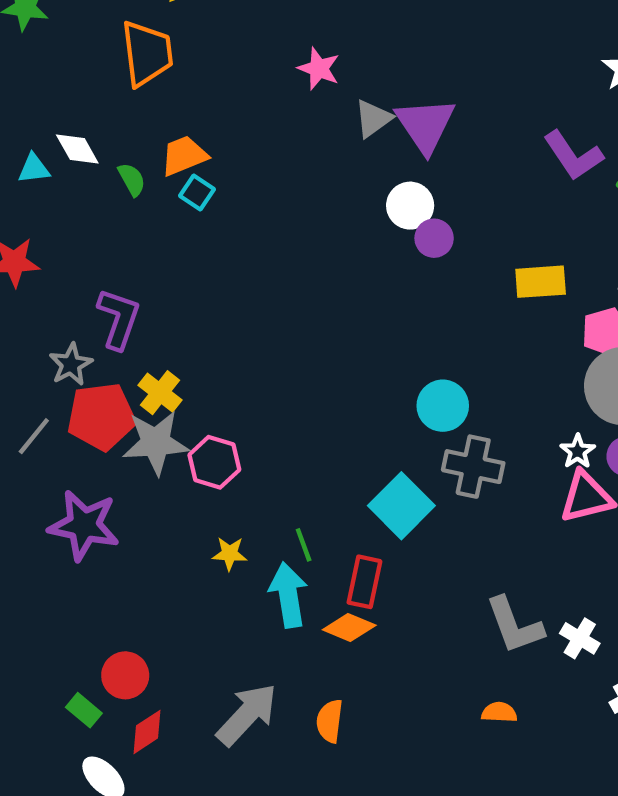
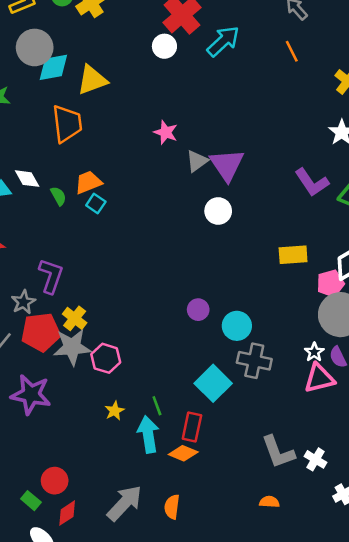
purple circle: (434, 238) -> (198, 310), moved
yellow star: (230, 554) -> (115, 411), turned -30

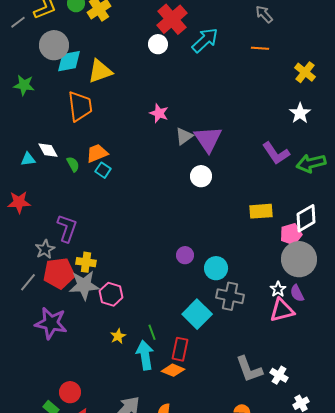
orange line: (292, 51) -> (260, 48), turned -60
yellow cross: (75, 318) -> (86, 262), turned -30

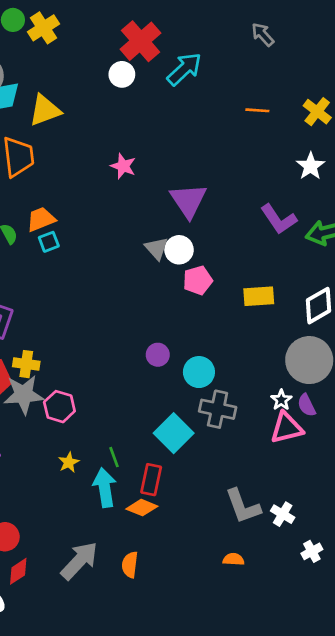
orange line: (260, 48) -> (257, 110), moved
gray triangle: (184, 136) -> (156, 248), moved, turned -36
cyan square: (103, 170) -> (49, 242), turned 35
pink pentagon: (291, 234) -> (198, 280), moved

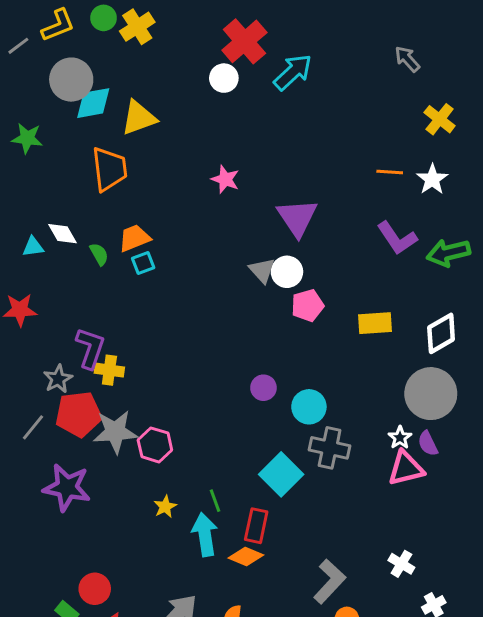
gray arrow: (263, 35) -> (407, 59), moved
orange line: (257, 110) -> (390, 172), moved
yellow cross: (26, 364) -> (109, 370), moved
gray L-shape: (243, 506) -> (330, 581), moved, turned -117

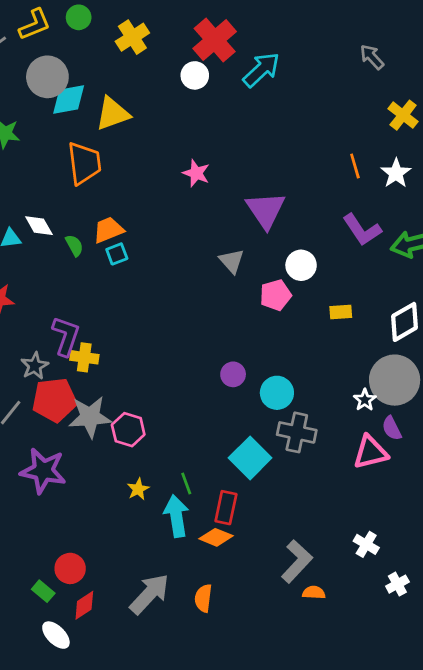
yellow cross: (137, 27) -> (132, 37), moved
orange line: (390, 172) -> (355, 166), turned 70
white circle: (287, 272) -> (301, 265), moved
yellow rectangle: (375, 323) -> (341, 312), size x0.7
white star: (400, 438) -> (365, 400), moved

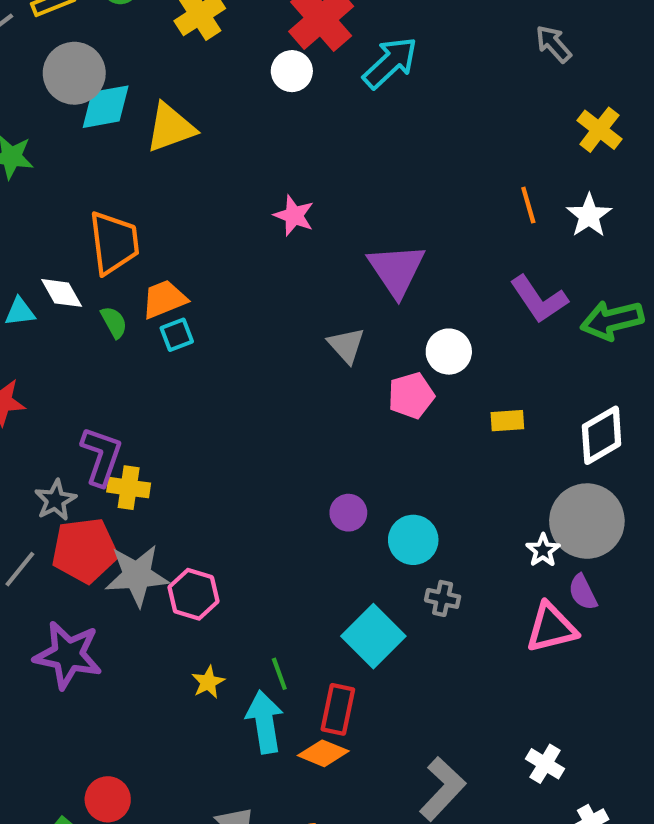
orange trapezoid: (84, 163) -> (114, 243), moved
gray cross: (297, 432) -> (443, 598), size x0.6

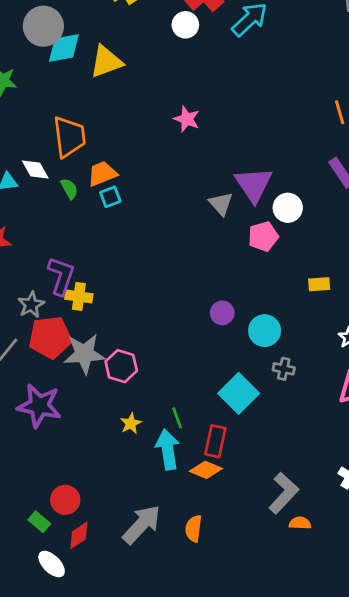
purple triangle: (396, 270) -> (254, 185), moved
yellow rectangle: (507, 421) -> (319, 284), moved

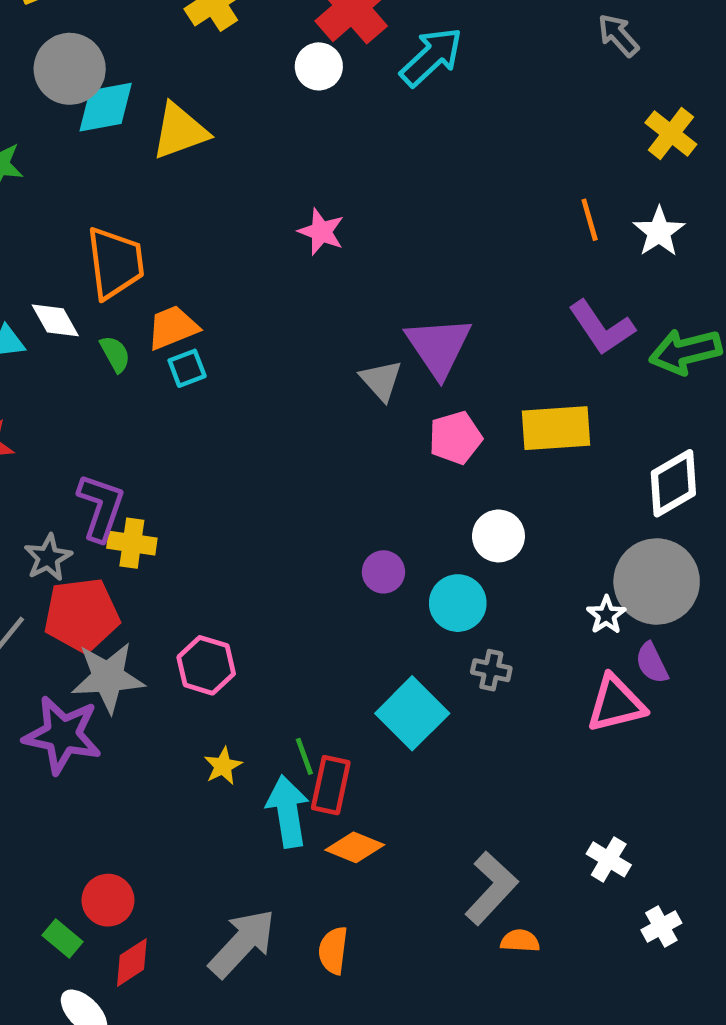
white circle: (288, 208) -> (498, 536), moved
yellow rectangle: (319, 284) -> (556, 428), moved, size x1.8
gray star: (84, 354) -> (108, 677), moved
red rectangle: (215, 441) -> (331, 785), moved

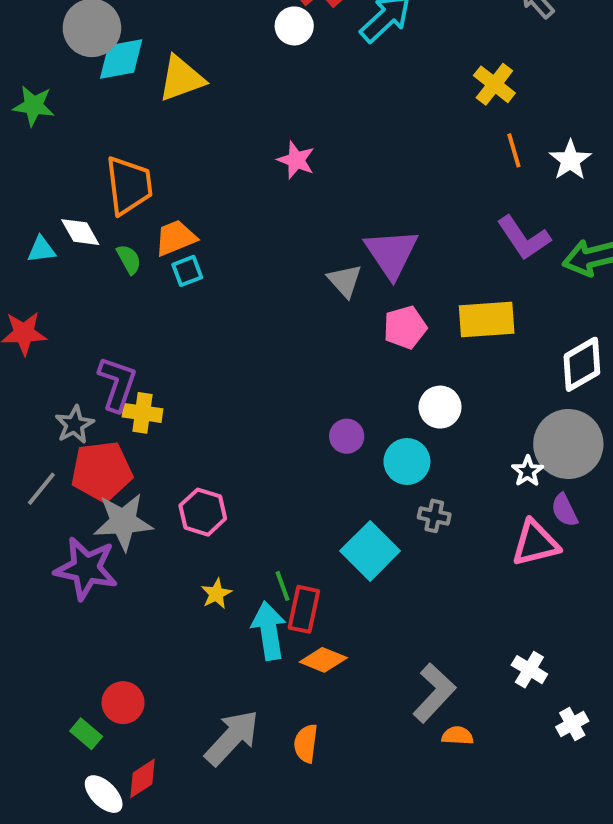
yellow cross: (671, 134) -> (494, 84), moved
red diamond: (132, 962) -> (143, 778), moved

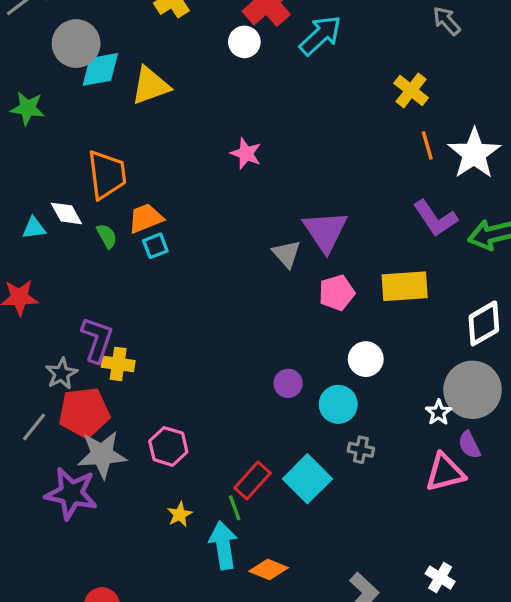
white star: (570, 160) -> (474, 154), size x1.5
red rectangle: (304, 609) -> (252, 480), moved, turned 30

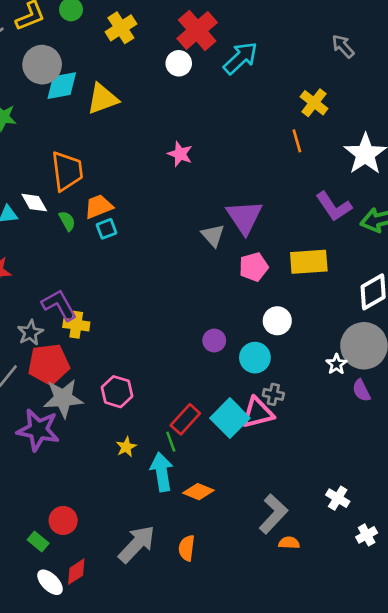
orange line: (427, 145) -> (297, 141), moved
purple L-shape: (97, 340) -> (59, 305), turned -48
pink triangle: (445, 472) -> (258, 413), moved

